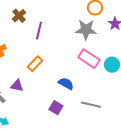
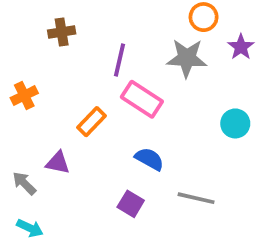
brown cross: (19, 16) -> (62, 32), turned 32
purple line: (39, 31) -> (120, 60), moved
pink rectangle: (89, 59) -> (142, 99), moved

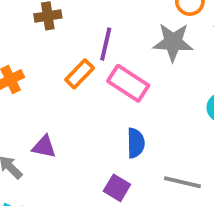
orange rectangle: (92, 122) -> (80, 74), moved
blue semicircle: (149, 159) -> (136, 143), turned 60

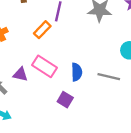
pink rectangle: (128, 83) -> (45, 66), moved
gray line: (182, 182) -> (109, 77), moved

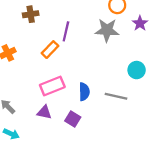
pink rectangle: (45, 66) -> (52, 86), turned -55
purple triangle: (20, 74) -> (44, 112), moved

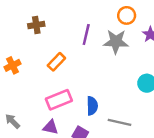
purple line: (66, 31) -> (86, 34), moved
gray line: (116, 96) -> (119, 122), moved

